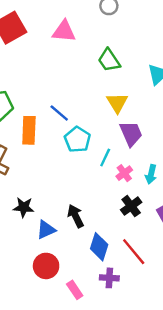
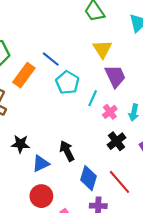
orange rectangle: (29, 130) -> (24, 75), turned 35

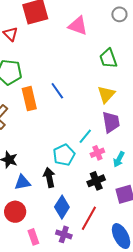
orange rectangle: (24, 75) -> (29, 99), turned -65
cyan pentagon: (67, 83) -> (64, 155), moved
red line: (119, 182) -> (89, 218), turned 55

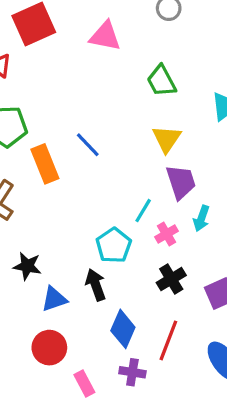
cyan arrow: (119, 159) -> (201, 218), moved

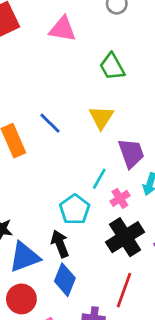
yellow triangle: (167, 139) -> (101, 117), moved
black cross: (171, 279) -> (125, 237), size x1.5
blue triangle: (54, 299) -> (25, 257), size x1.4
blue diamond: (123, 329) -> (65, 280), moved

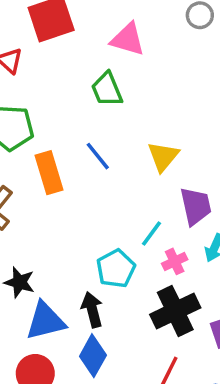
green trapezoid: (112, 67) -> (107, 89), moved

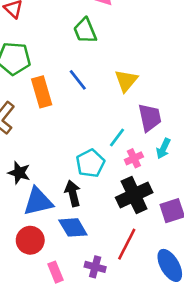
blue diamond: (93, 356) -> (73, 227), turned -60

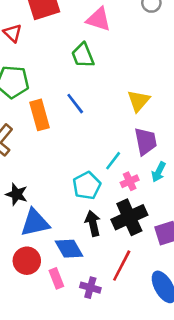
yellow triangle: (126, 81) -> (139, 101), moved
black arrow: (73, 193) -> (93, 223), moved
pink rectangle: (56, 272) -> (56, 278), moved

